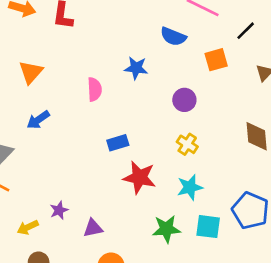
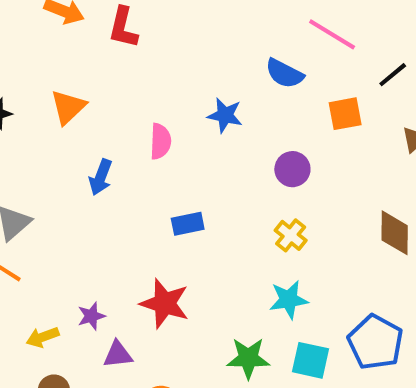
blue arrow: (38, 120) -> (101, 177), moved, turned -40
red star: (139, 177) -> (165, 303), moved
purple triangle: (93, 228) -> (118, 354), moved

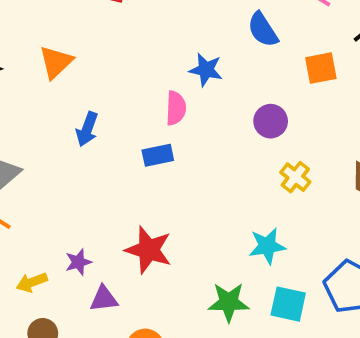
blue semicircle: (284, 73) -> (263, 30), turned 30
pink semicircle: (160, 141) -> (176, 108), moved
blue rectangle: (188, 224) -> (158, 155), moved
yellow cross: (291, 235) -> (295, 177), moved

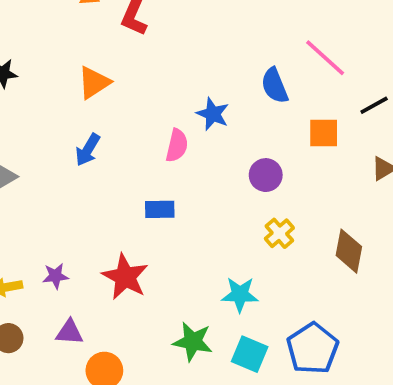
orange triangle: (56, 62) -> (94, 83), moved
blue rectangle: (158, 155) -> (160, 209), moved
purple triangle: (104, 299) -> (69, 332), moved

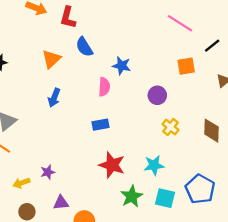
blue semicircle: (275, 86) -> (84, 47), moved
red star: (125, 277) -> (112, 165), moved
green star: (193, 342) -> (132, 196), turned -30

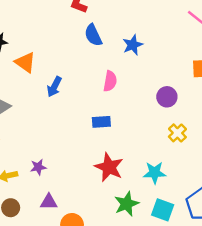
orange triangle: (51, 59) -> (25, 62), moved, turned -48
blue star: (122, 66) -> (133, 45), moved, turned 30

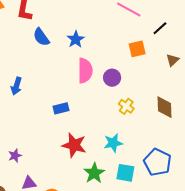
pink semicircle: (110, 81) -> (85, 71), moved, size x1.4

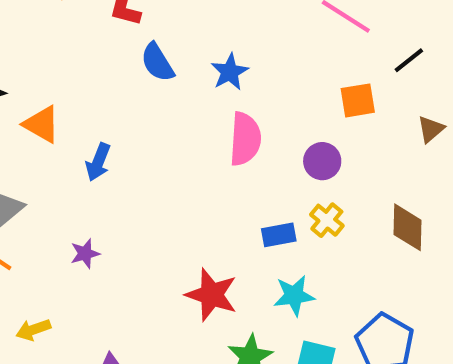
purple circle: (112, 78) -> (322, 161), moved
blue rectangle: (61, 108) -> (279, 235), moved
purple star: (15, 156) -> (85, 254), moved

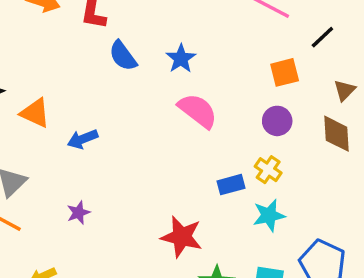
pink semicircle: (245, 139) -> (198, 111), turned -51
purple circle: (322, 161) -> (277, 121), moved
blue arrow: (98, 162) -> (83, 139), turned 52
brown diamond: (407, 227) -> (337, 134), moved
cyan star: (294, 296) -> (269, 215), moved

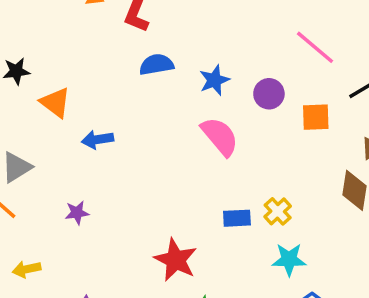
blue semicircle: (123, 56) -> (156, 65), turned 104
purple circle: (277, 121) -> (269, 94), moved
cyan star: (269, 215) -> (289, 260), moved

